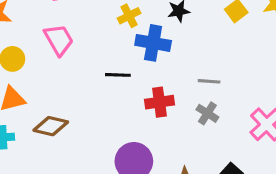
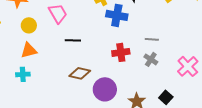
black line: (118, 75) -> (73, 40), moved
brown diamond: (51, 126) -> (80, 73), moved

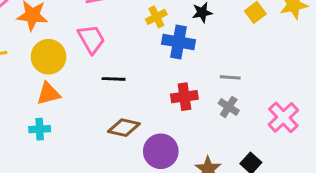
yellow circle: (29, 25) -> (49, 57), size x1.5

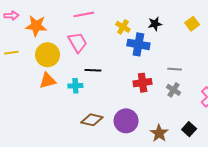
yellow cross: (156, 17) -> (123, 27), turned -32
brown diamond: (124, 128) -> (92, 120), moved
cyan cross: (40, 129) -> (75, 86), moved

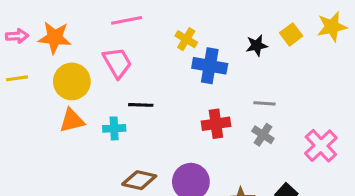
pink arrow: (11, 15) -> (17, 36), moved
black star: (155, 24) -> (257, 45), moved

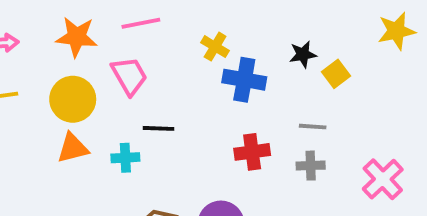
yellow square: (291, 34) -> (336, 74), moved
orange star: (55, 38) -> (77, 37), moved
gray cross: (263, 135) -> (311, 166), turned -35

